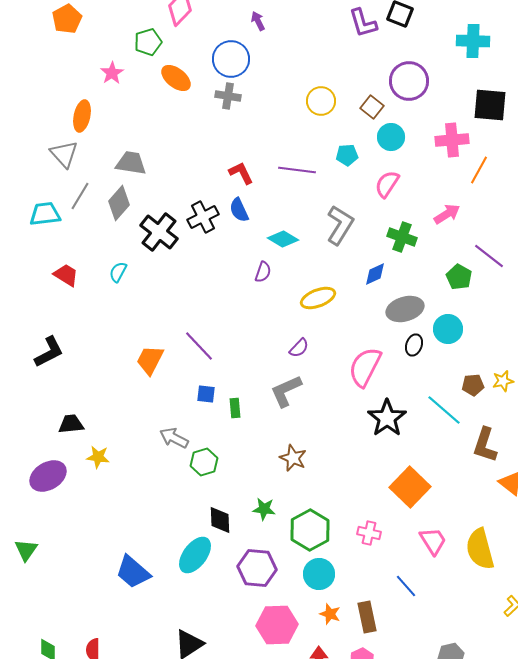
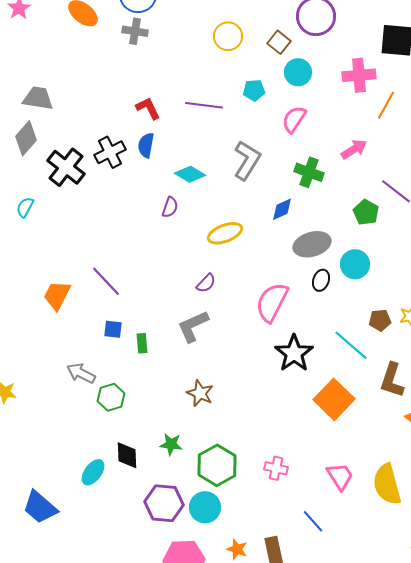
blue semicircle: (239, 210) -> (146, 145), turned 35
orange square: (410, 487) -> (334, 399), moved
cyan ellipse: (195, 555) -> (93, 472), moved, size x0.7
cyan circle: (319, 574) -> (205, 507), moved

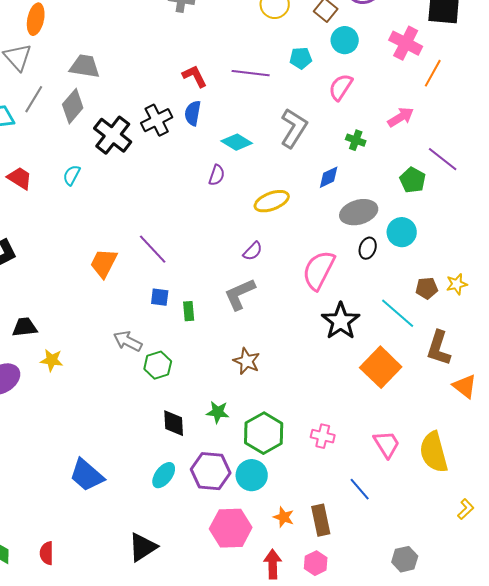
pink cross: (359, 75) -> (406, 43), turned 32
green cross: (309, 172) -> (356, 140), size x0.7
cyan ellipse: (93, 472) -> (164, 475), moved

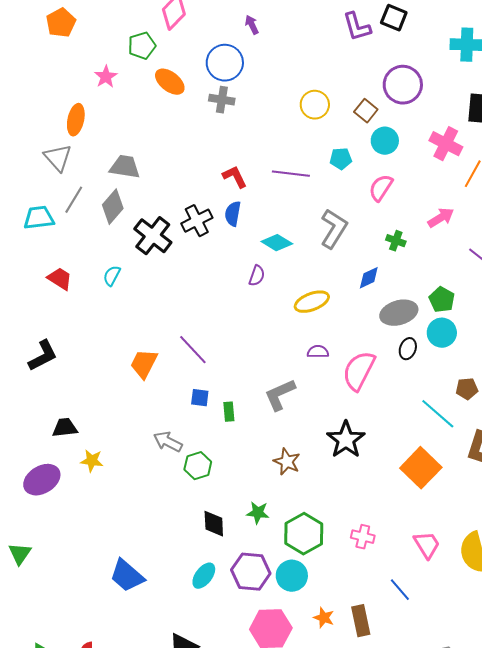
green pentagon: (413, 180) -> (442, 300), moved
purple semicircle: (253, 251) -> (318, 352), moved, turned -135
black star: (341, 321) -> (346, 440), moved

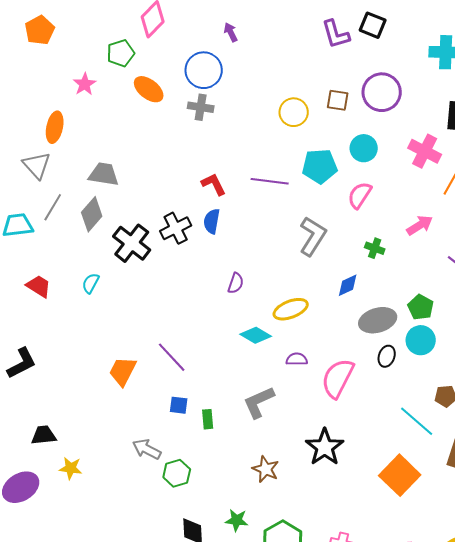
brown square: (366, 111) -> (338, 100), moved, turned -30
cyan pentagon: (341, 159) -> (320, 166), size x1.6
cyan diamond: (277, 243) -> (256, 335), moved

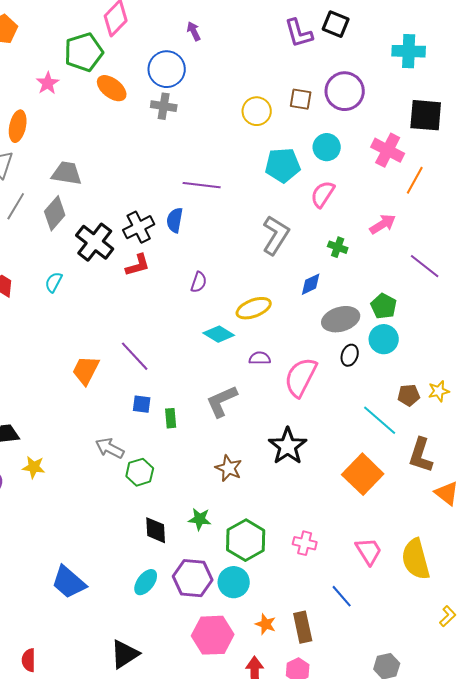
green pentagon: (121, 53) -> (84, 52), size x1.4
purple line: (270, 181) -> (202, 185), moved
red L-shape: (214, 184) -> (138, 265), moved, turned 100

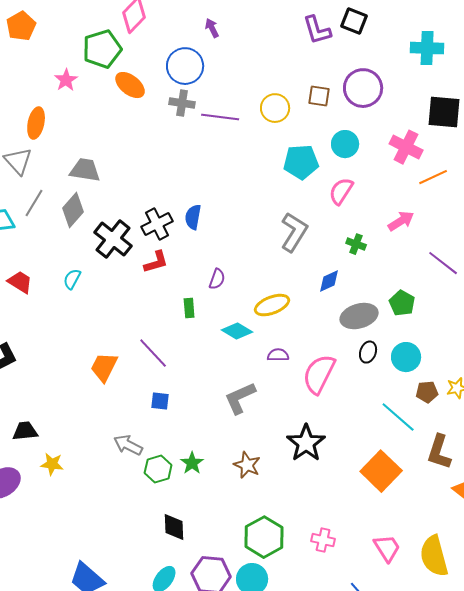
orange line: (415, 180) -> (433, 177), turned 36
purple line: (202, 185) -> (220, 117), moved
cyan circle: (384, 339) -> (406, 357), moved
green rectangle: (171, 418) -> (189, 308), moved
green star: (200, 519) -> (192, 463), moved, turned 30

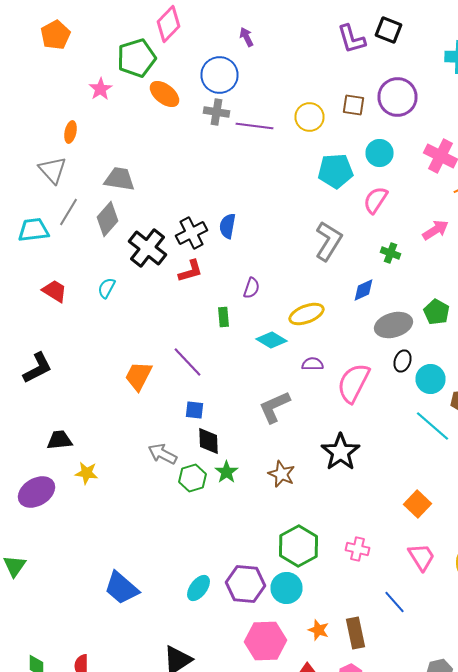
orange ellipse: (36, 123) -> (70, 132), size x0.7
cyan circle: (406, 357) -> (430, 379), moved
orange square: (381, 471) -> (418, 504), moved, size x0.7
black diamond: (174, 527) -> (208, 441), moved

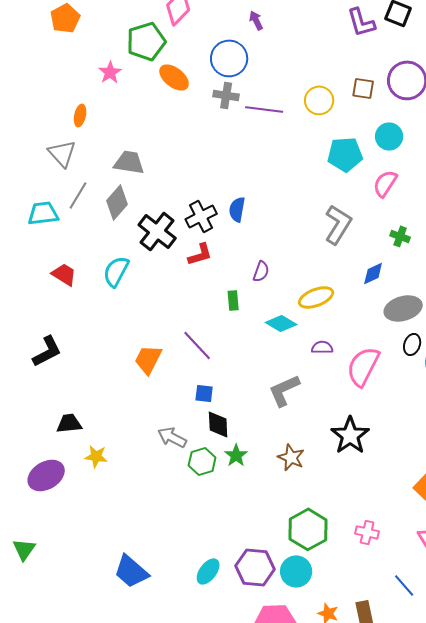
cyan semicircle: (106, 288) -> (116, 271), size x1.5

